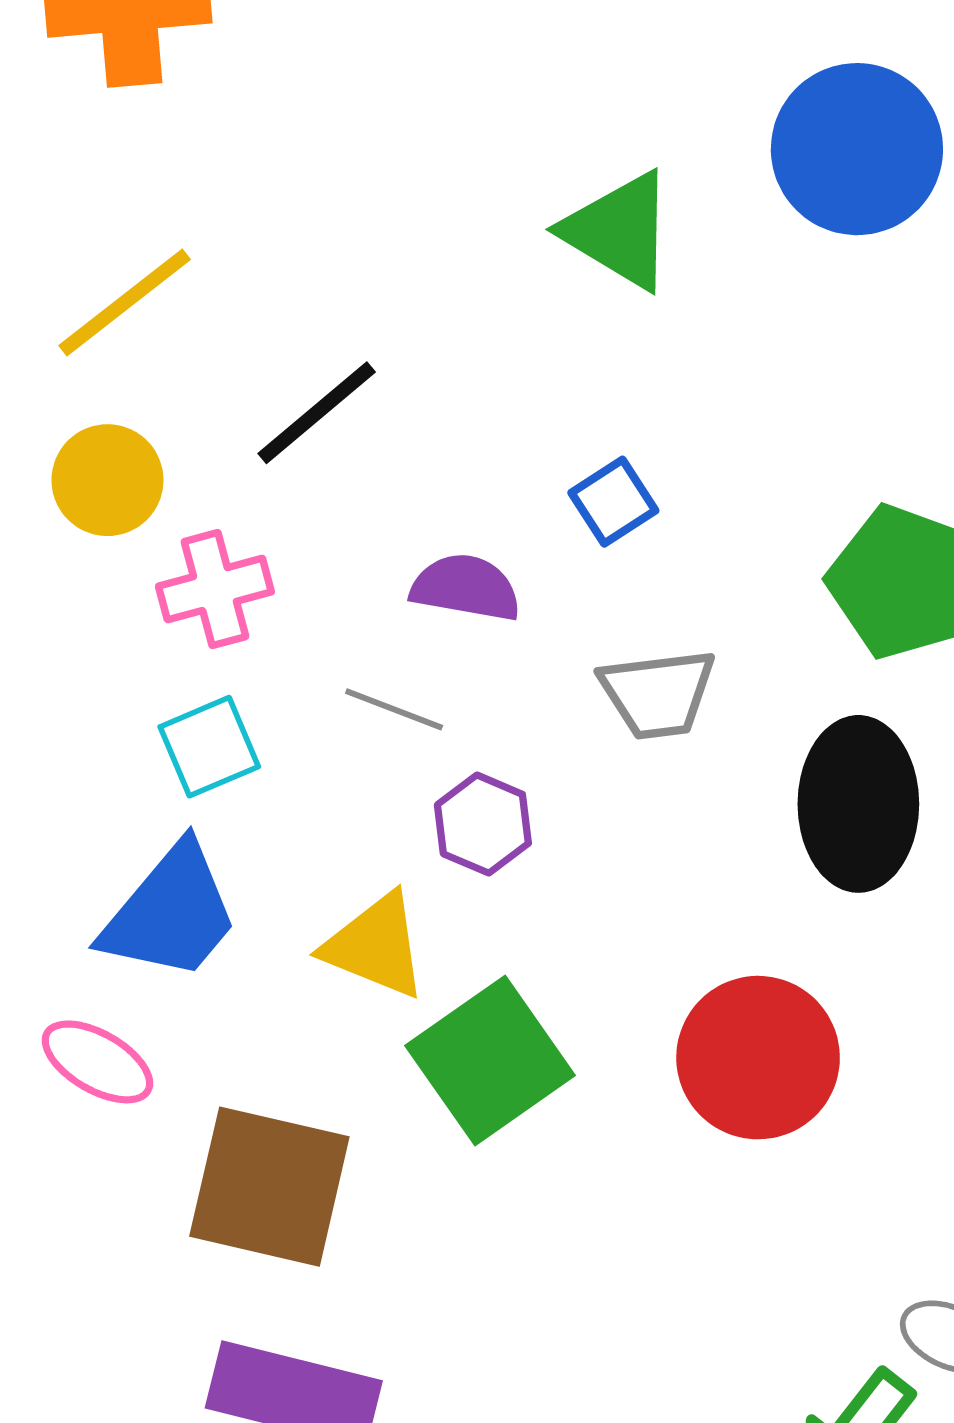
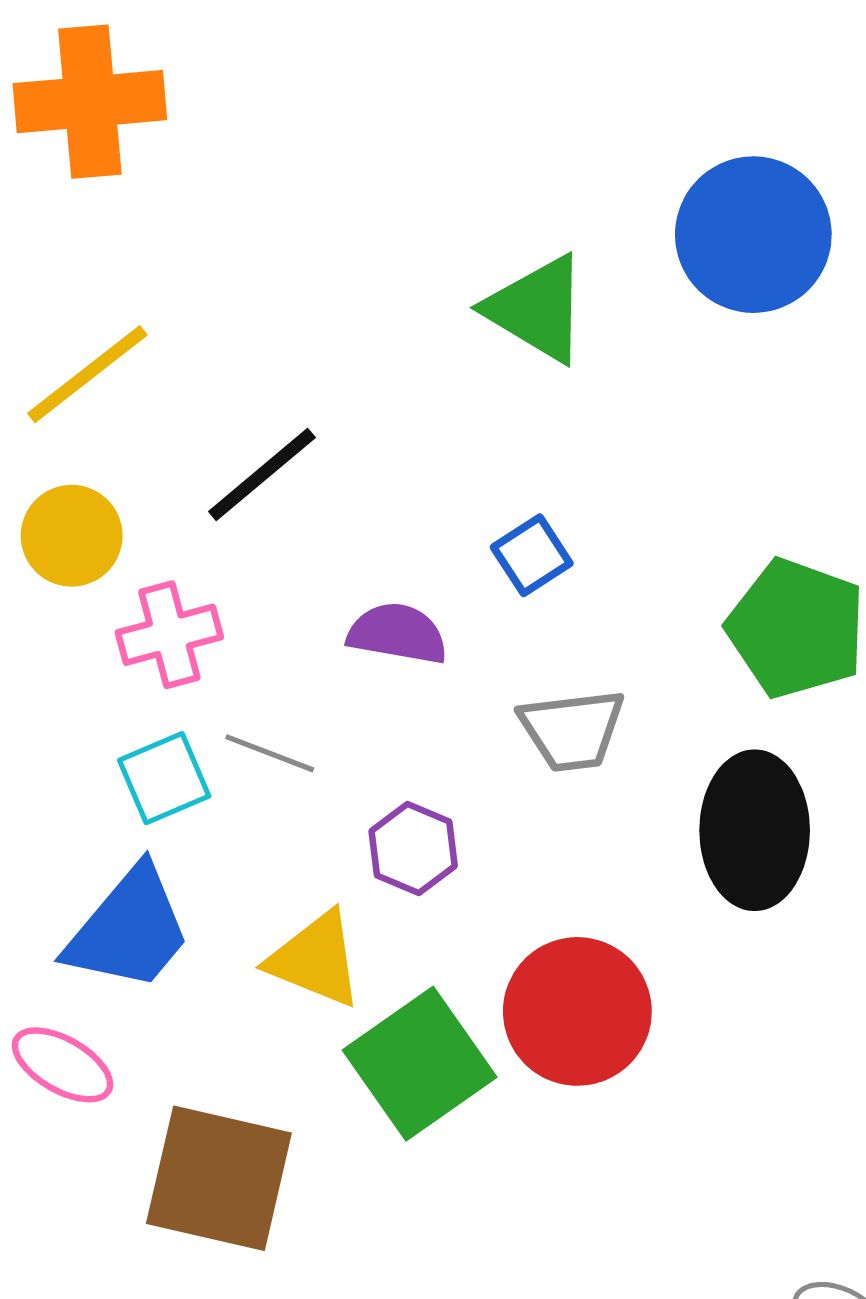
gray line: (394, 709) -> (270, 753), moved
red circle: (758, 1058) -> (577, 1011), moved

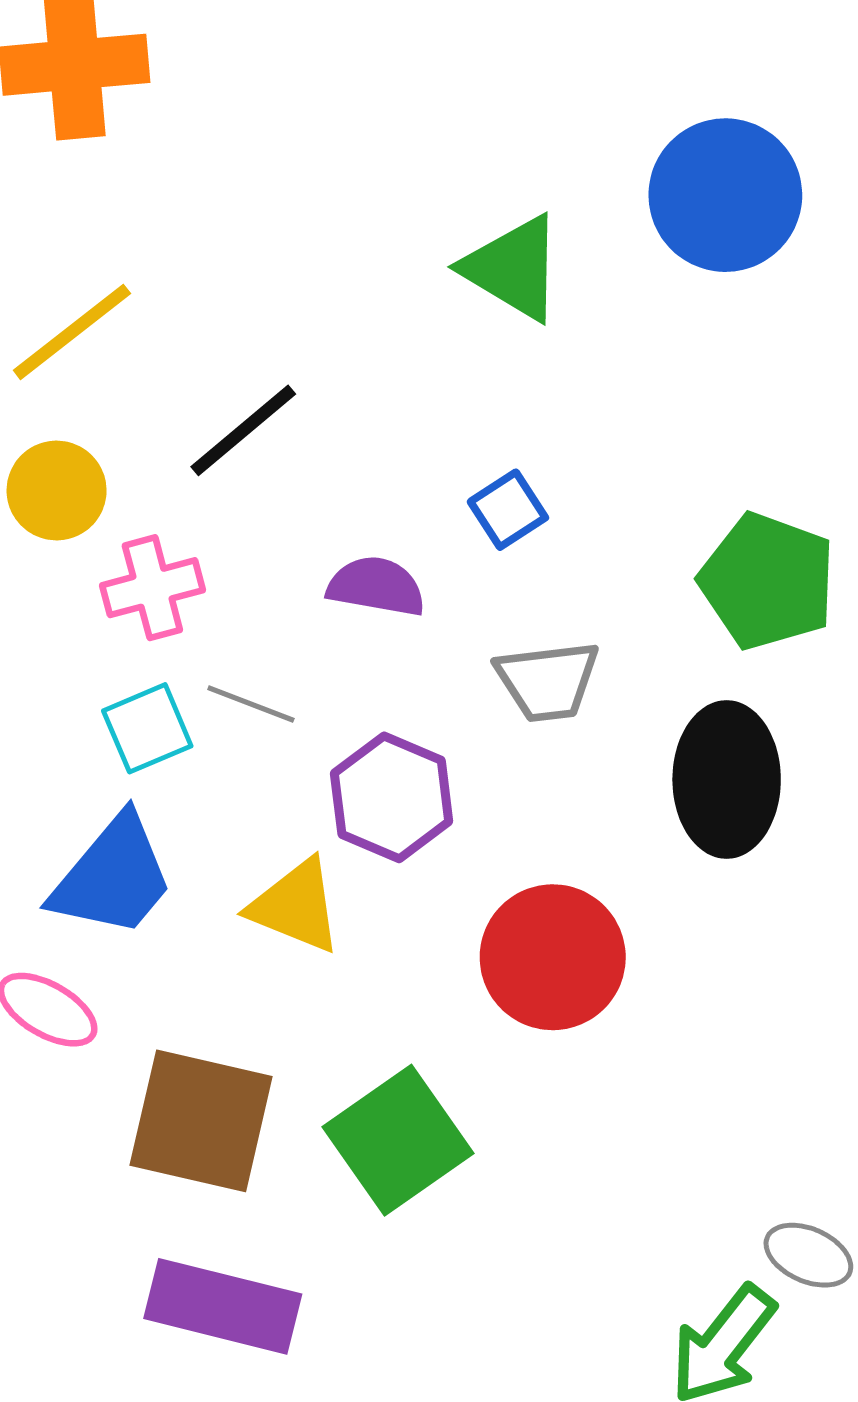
purple hexagon: (413, 849) -> (392, 797), size x1.4
green square: (420, 1064) -> (398, 1140), moved

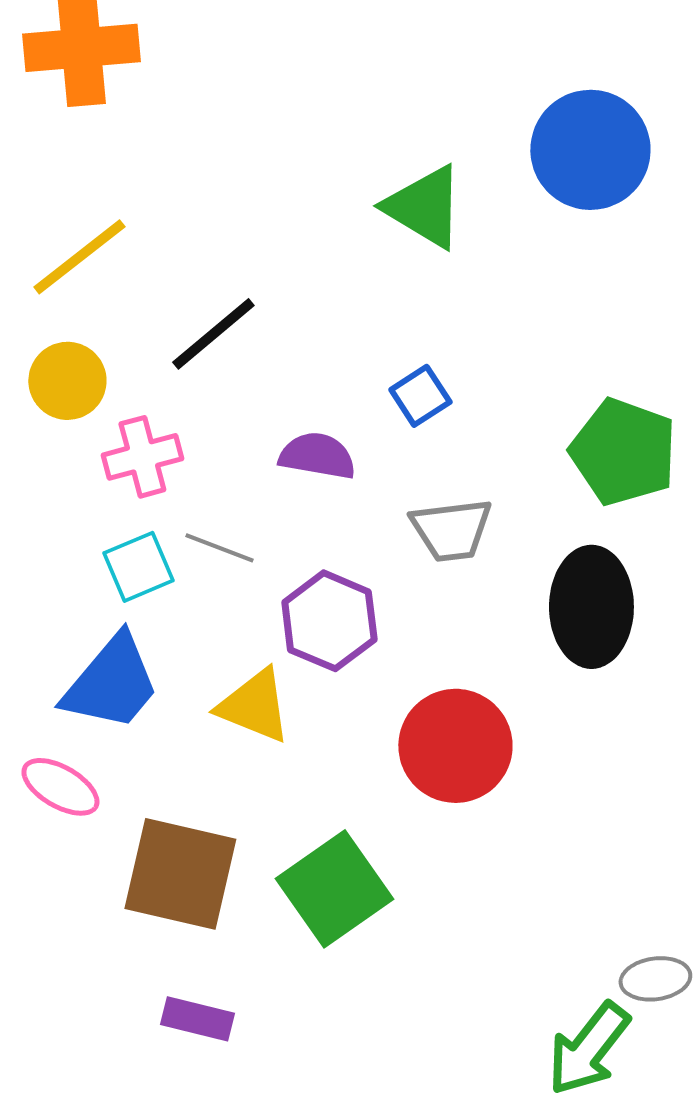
gray ellipse: (808, 1255) -> (655, 979), turned -32
purple rectangle: (223, 1306) -> (197, 1019), size x0.6

